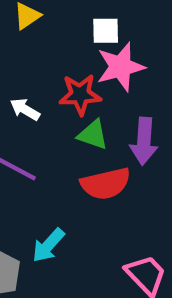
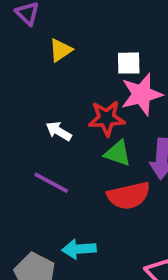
cyan arrow: (48, 245) -> (79, 249), turned 44

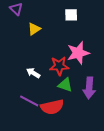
white square: (129, 63) -> (71, 15), moved
red semicircle: (129, 196) -> (52, 107), moved

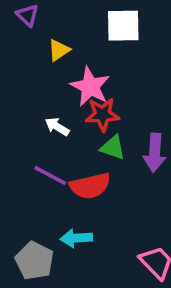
white square: (71, 15) -> (123, 26), size x1.5
pink star: (78, 53) -> (90, 87), moved, turned -30

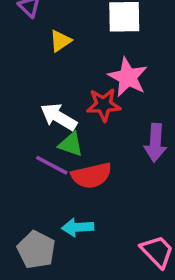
pink star: (90, 87) -> (128, 77), moved
white arrow: (57, 127) -> (59, 117), size x1.5
green triangle: (113, 148) -> (71, 144), moved

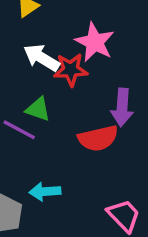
white arrow: (59, 117) -> (41, 58), moved
red semicircle: (91, 176) -> (98, 138), moved

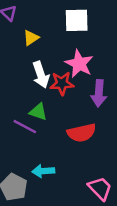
white arrow: (41, 58) -> (41, 75), turned -140
purple arrow: (122, 107) -> (99, 93), moved

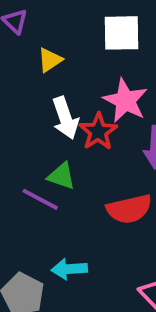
red star: (62, 83) -> (98, 132), turned -30

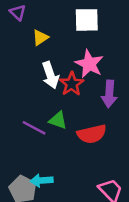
green triangle: (61, 176) -> (58, 120), moved
cyan arrow: (69, 269) -> (42, 180), moved

